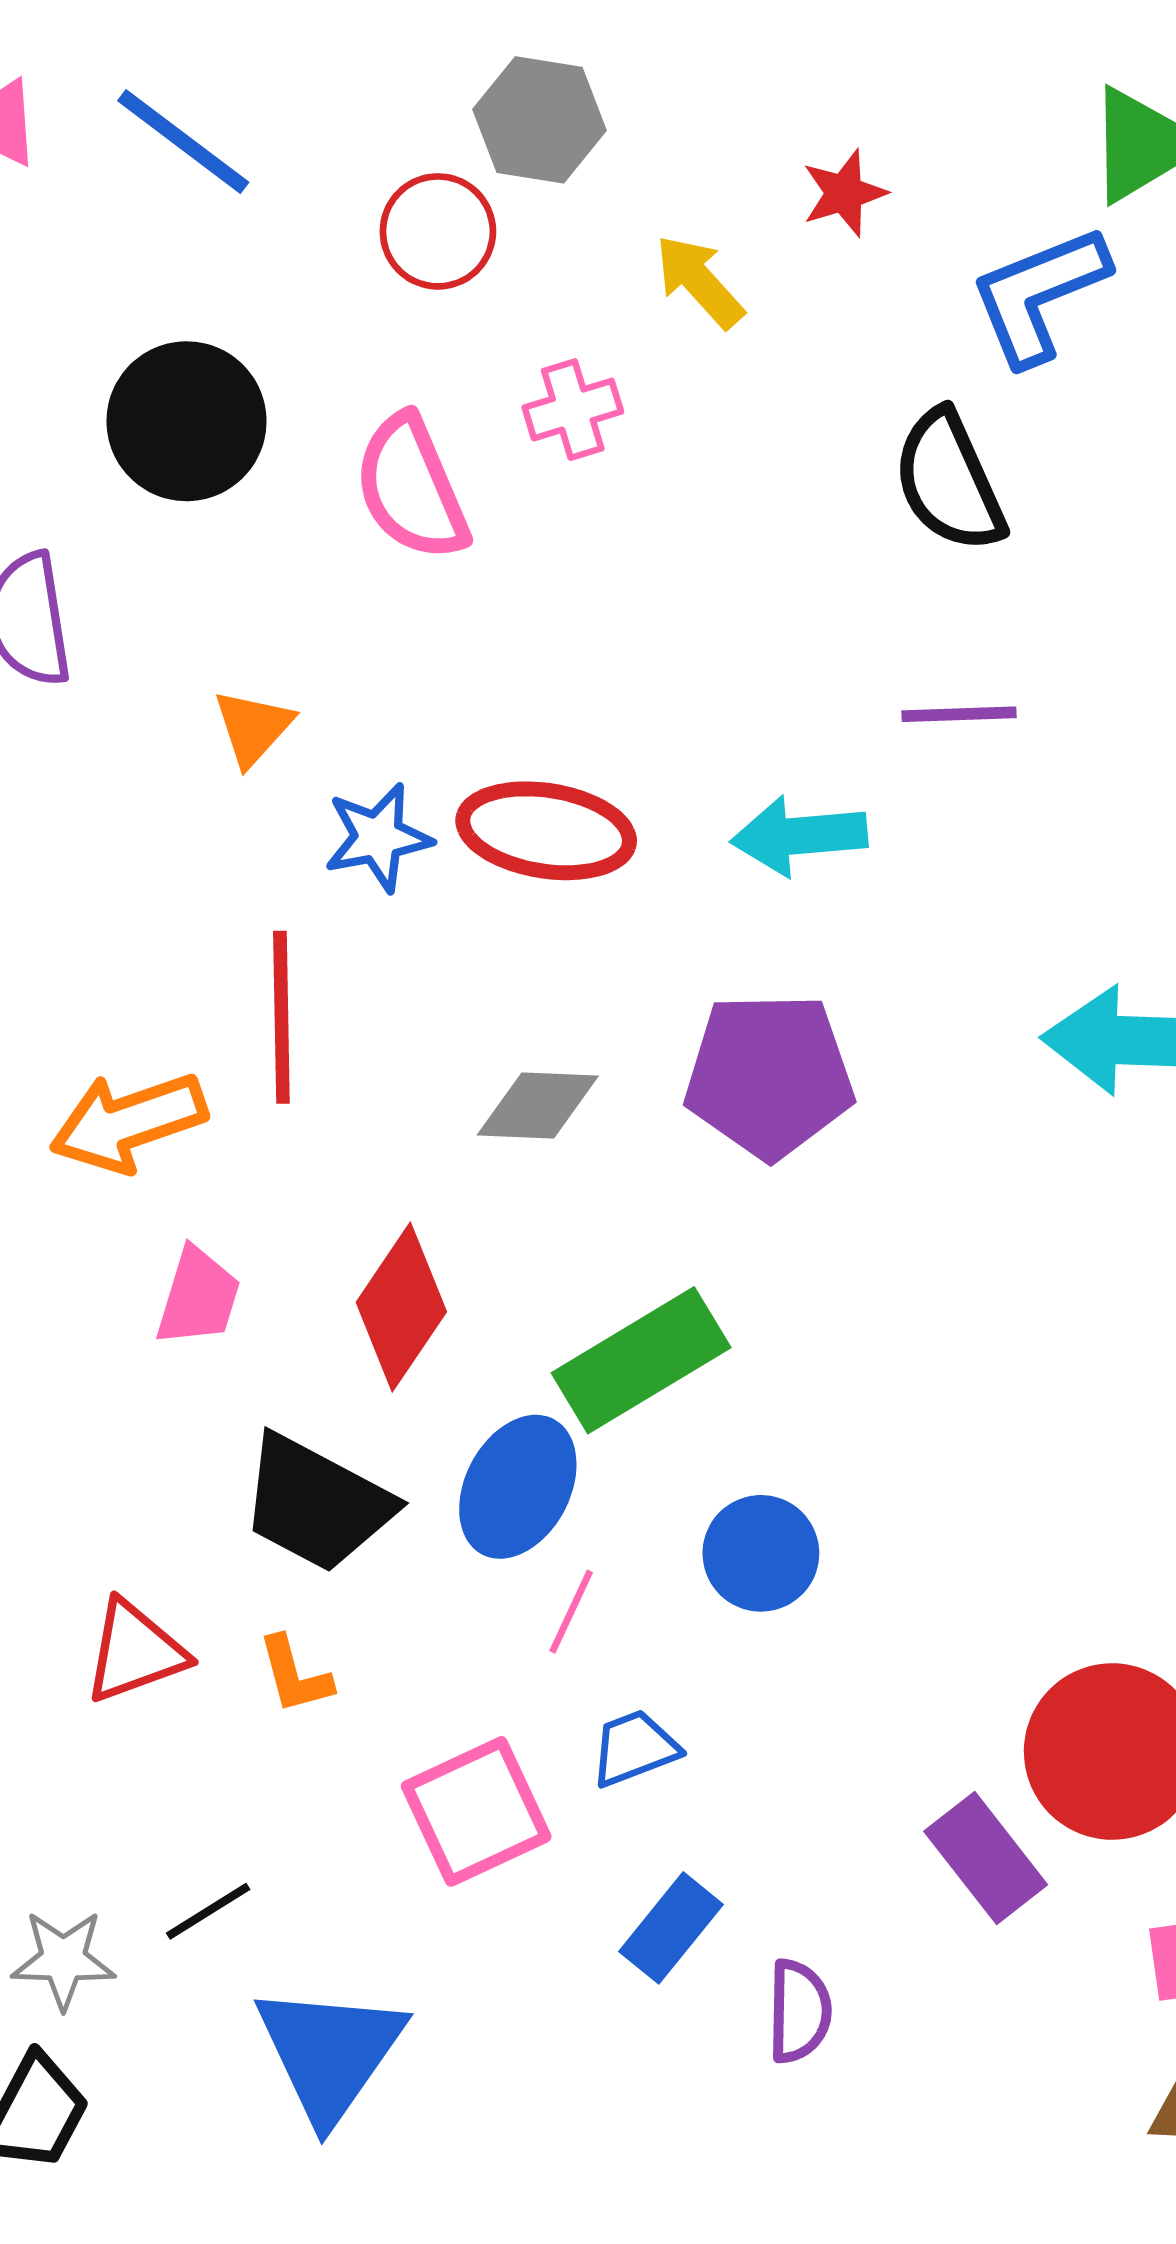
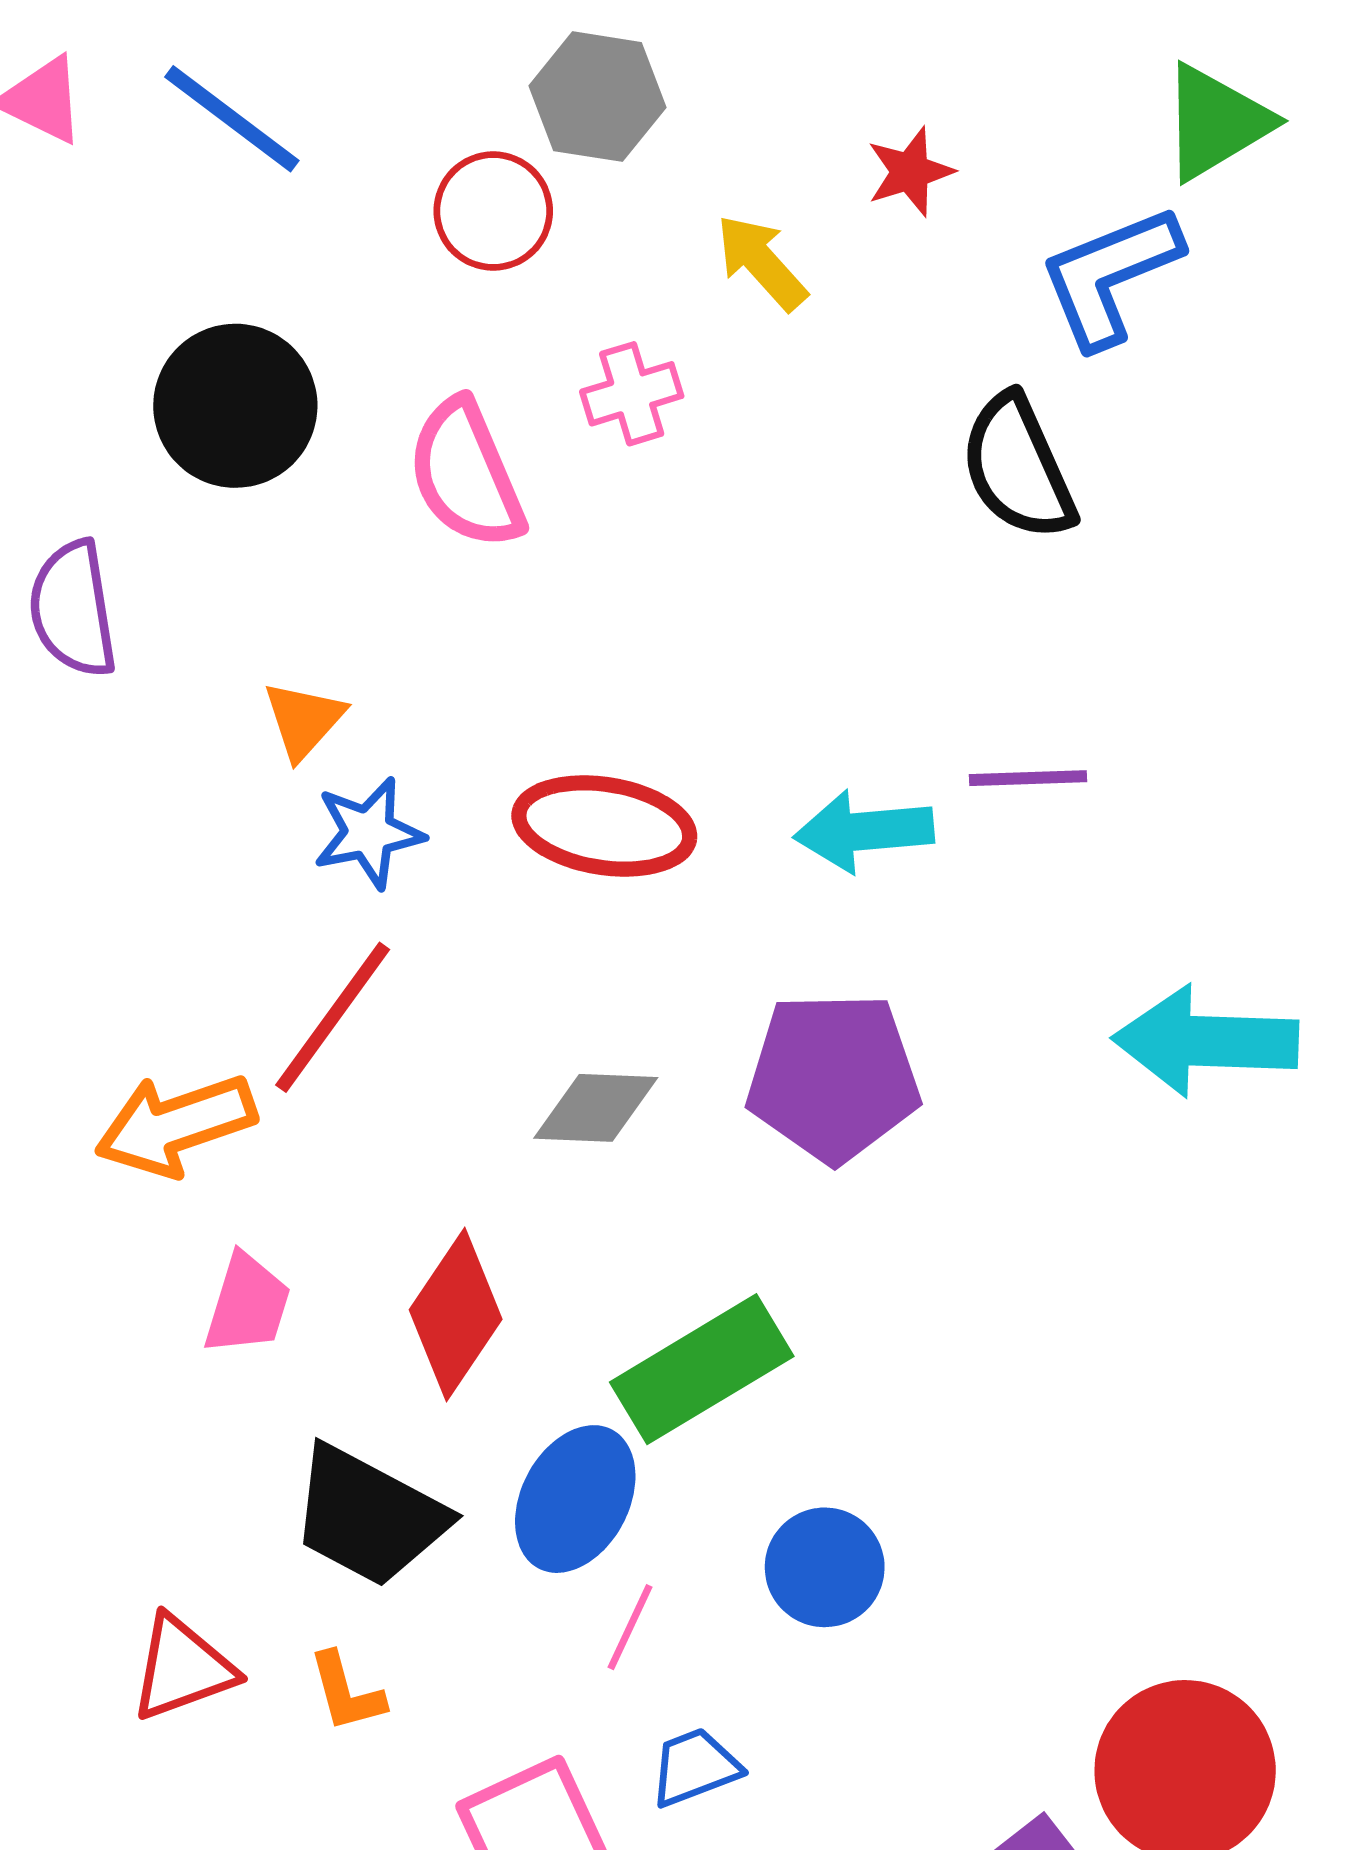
purple line: (959, 714) -> (1028, 778), moved
blue star: (378, 837) -> (369, 833), moved
red line: (281, 1017) -> (333, 1017), turned 37

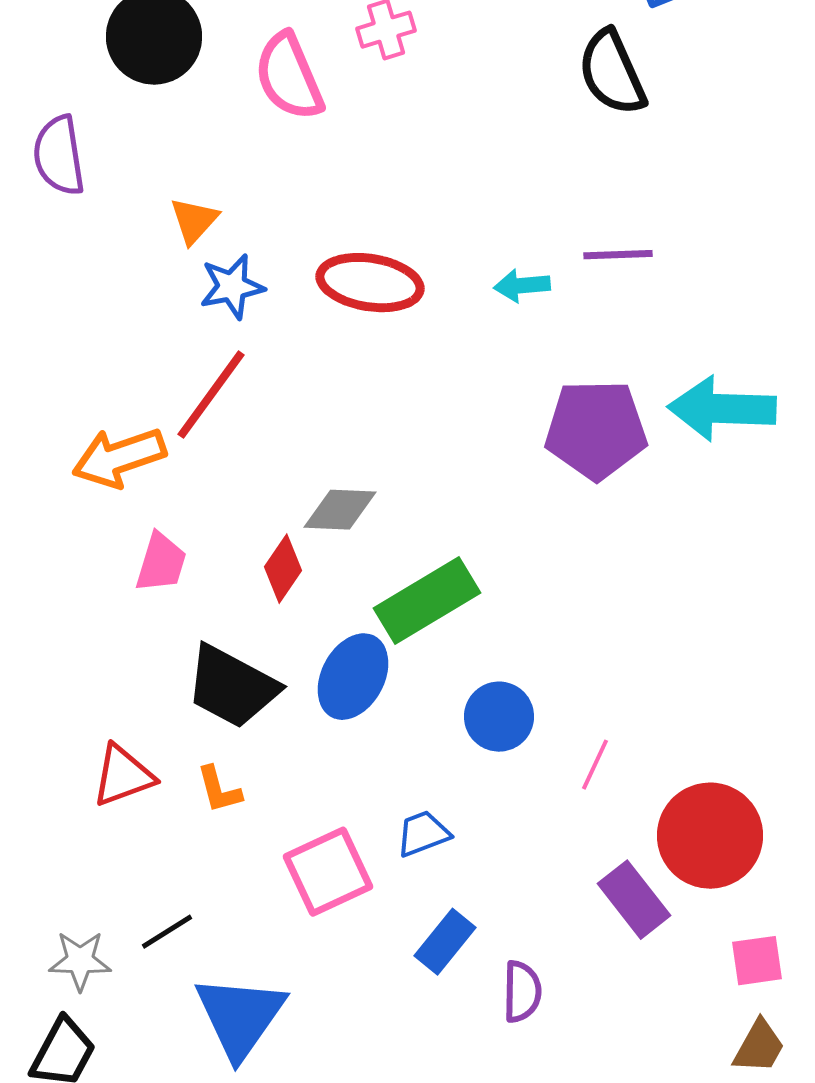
cyan arrow: (864, 831) -> (522, 286), size x0.7
purple pentagon: (833, 1077) -> (596, 430), moved
gray diamond: (596, 1108) -> (340, 510), moved
red diamond: (456, 1315) -> (283, 569), size x0.7
pink line: (630, 1627) -> (595, 765), moved

